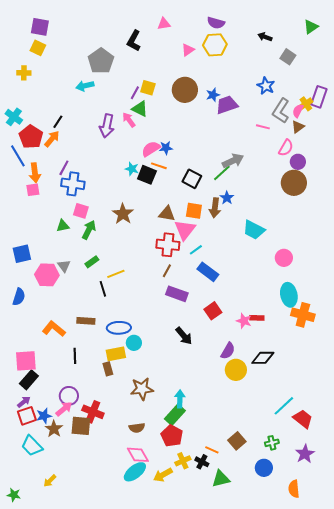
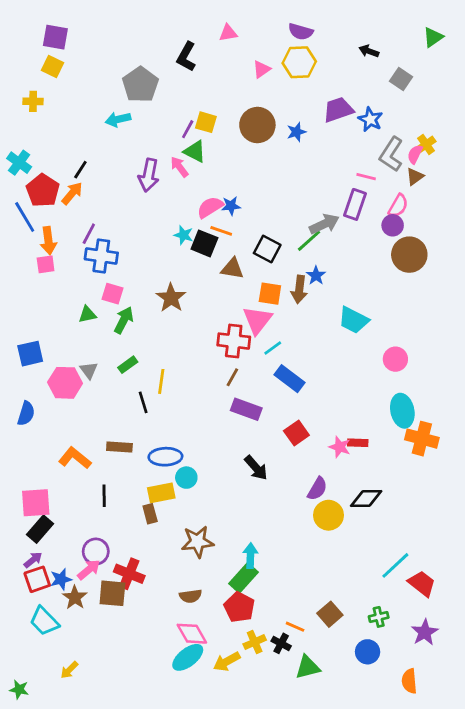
purple rectangle: (319, 97) -> (355, 204), moved
purple trapezoid: (227, 105) -> (338, 110), moved
purple circle: (298, 162) -> (393, 225), moved
brown triangle: (167, 214) -> (232, 269), moved
yellow line: (116, 274) -> (161, 381), turned -60

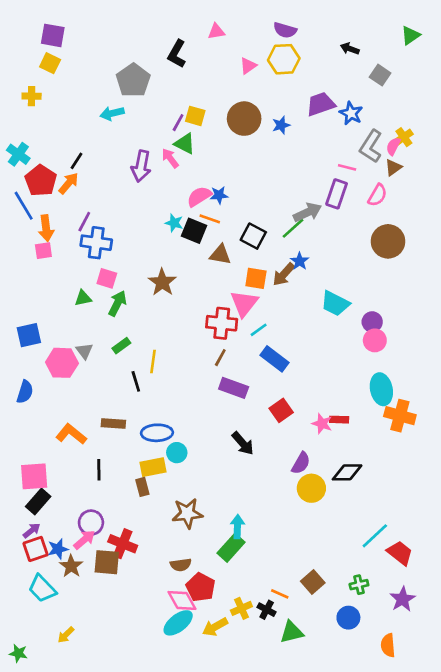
purple circle: (393, 225) -> (372, 322), moved
brown arrow: (299, 289) -> (284, 274), turned 35
red pentagon: (239, 607) -> (201, 587), moved

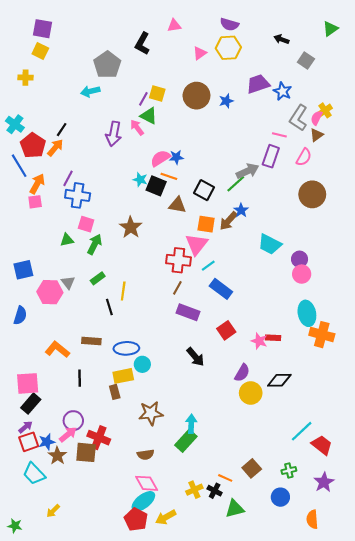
orange arrow: (46, 228) -> (37, 184), turned -144
red pentagon: (201, 587) -> (136, 519), moved
yellow arrow: (215, 627) -> (166, 517), moved

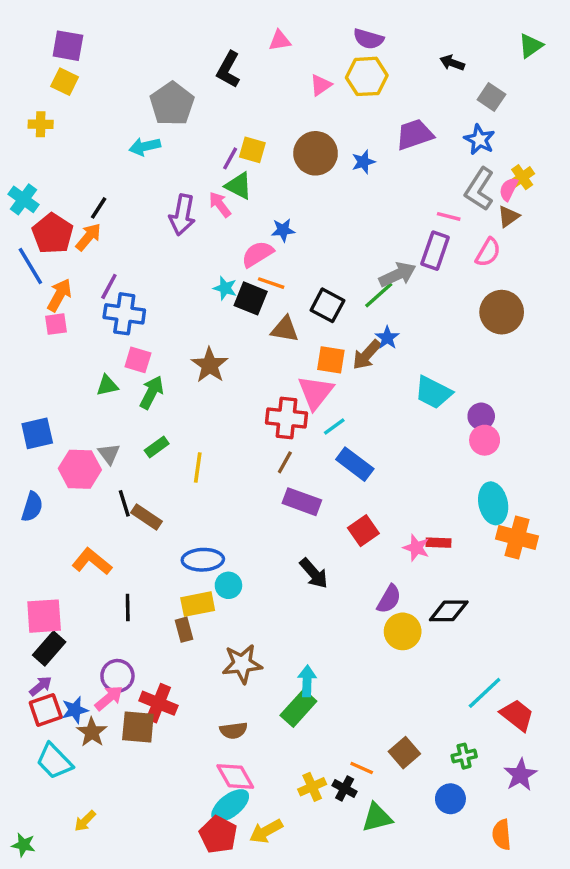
blue star: (283, 91) -> (479, 140), moved
blue star: (176, 157) -> (283, 230), moved
black line: (109, 307) -> (124, 503), moved
brown rectangle: (91, 341) -> (146, 517), moved, turned 30

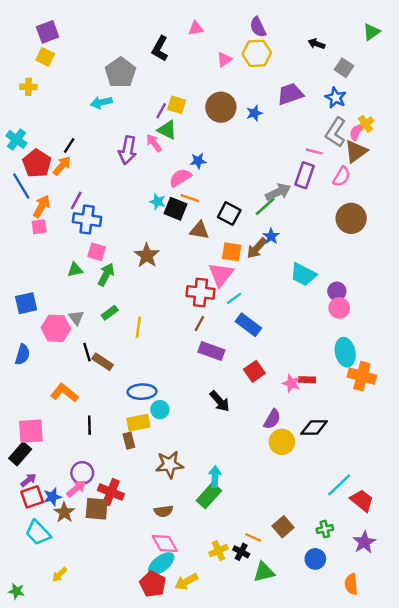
purple semicircle: (368, 39) -> (258, 27), turned 48
purple square: (68, 46) -> (48, 32), turned -30
brown triangle: (508, 216) -> (356, 151), size x1.5
black rectangle: (49, 648) -> (20, 454), moved

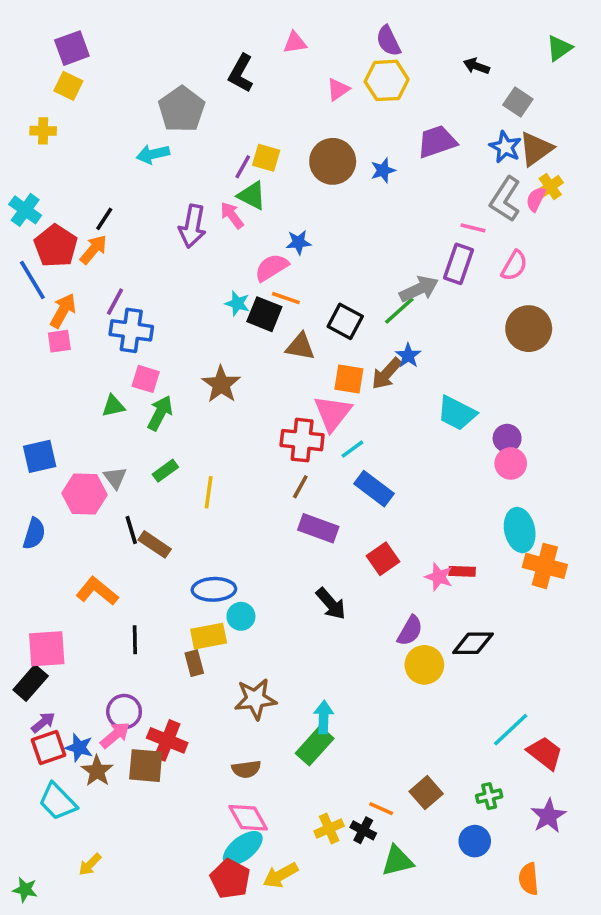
brown triangle: (356, 151) -> (536, 149), moved
blue star: (52, 497) -> (79, 748), turned 30

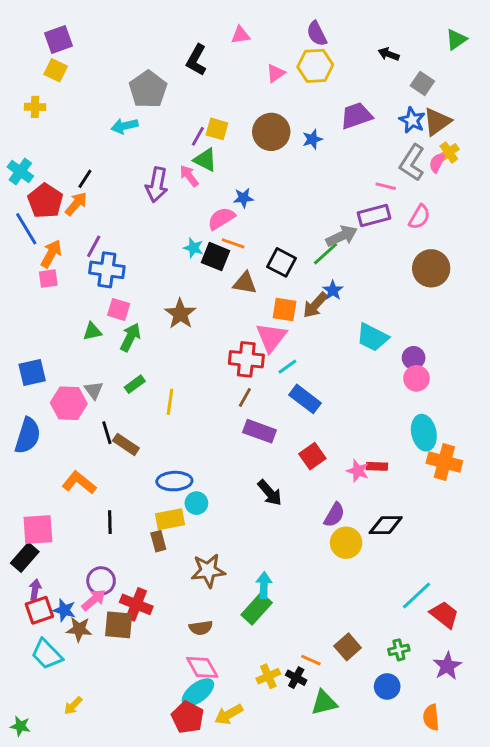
purple rectangle: (459, 264) -> (374, 216), turned 56
blue semicircle: (34, 534) -> (28, 436), size x1.4
purple arrow: (43, 722) -> (35, 590), turned -42
brown star: (97, 771) -> (79, 629), turned -30

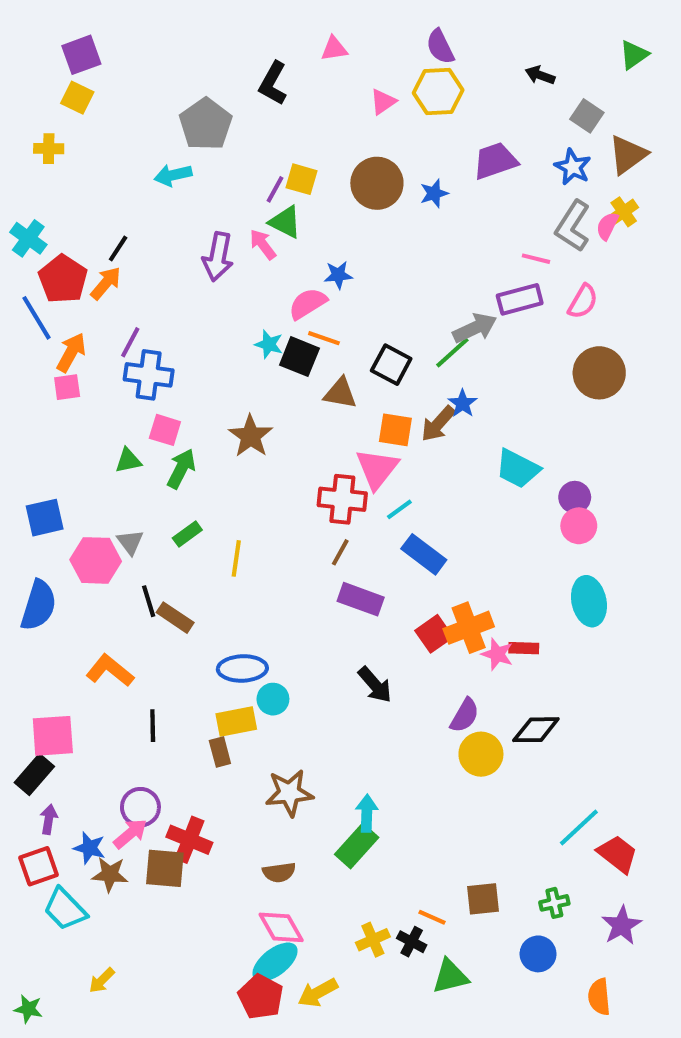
brown triangle: (437, 122) -> (628, 155), moved
orange cross: (444, 462) -> (469, 628), moved, turned -36
red square: (39, 610) -> (39, 866), moved
brown square: (348, 647) -> (483, 899), turned 35

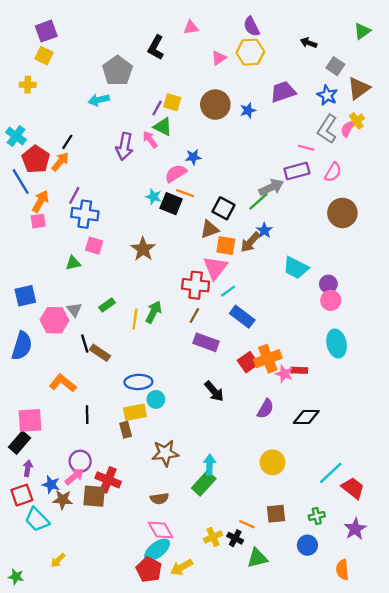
brown triangle: (340, 393) -> (210, 229), moved, turned -30
green arrow: (181, 469) -> (154, 312), moved
yellow circle: (481, 754) -> (272, 462), moved

